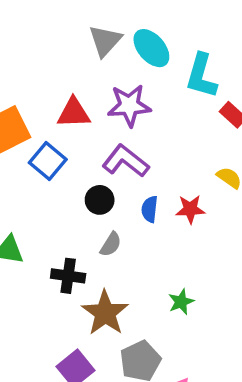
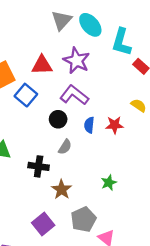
purple star: (129, 105) -> (77, 61), turned 30
brown star: (105, 313) -> (62, 189), size x0.7

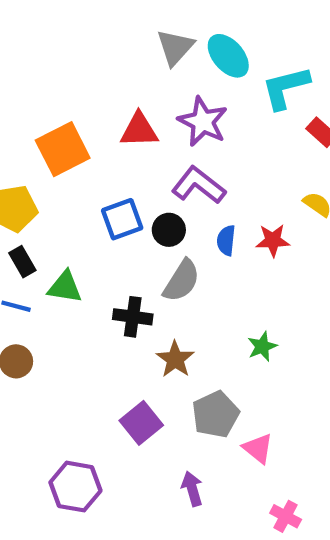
cyan L-shape: (121, 42) -> (286, 88), turned 60
blue square: (26, 95) -> (122, 219), moved, turned 30
gray semicircle: (65, 147) -> (182, 281), size x1.5

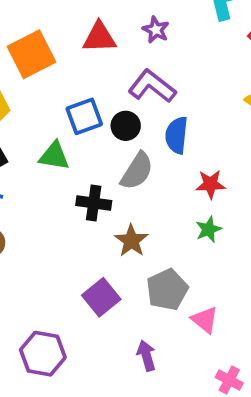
purple star: (203, 122) -> (156, 30), size x0.6
blue semicircle: (226, 240) -> (177, 135), size x1.4
red star: (273, 240) -> (210, 184), moved
green triangle: (65, 287) -> (54, 156), moved

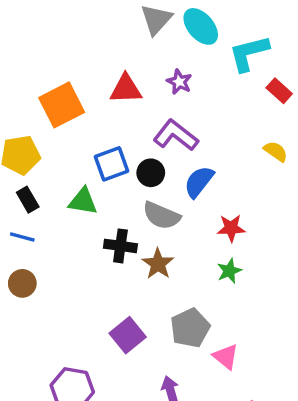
blue semicircle: (177, 135) -> (199, 182), turned 32
gray semicircle: (137, 171) -> (161, 216), turned 81
brown star: (131, 241) -> (158, 264), moved

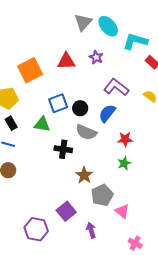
cyan L-shape: (249, 53) -> (135, 41), turned 30
purple L-shape: (176, 135) -> (116, 87), moved
brown star: (158, 264) -> (84, 175), moved
purple square: (128, 335) -> (66, 211), moved

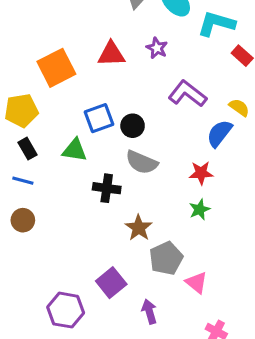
blue semicircle: (107, 113) -> (219, 133), moved

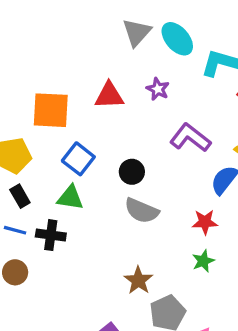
orange square: (56, 68) -> (51, 110), turned 30
blue square: (99, 118) -> (78, 159), moved, turned -32
black cross: (107, 188) -> (51, 235), moved

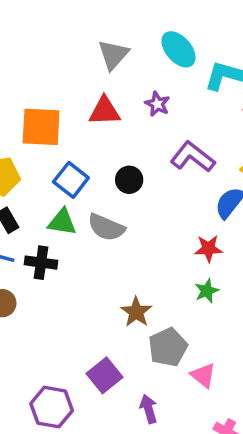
gray triangle: (137, 32) -> (113, 55), moved
black circle: (132, 172) -> (129, 180), moved
gray semicircle: (142, 211) -> (106, 227), moved

